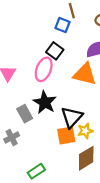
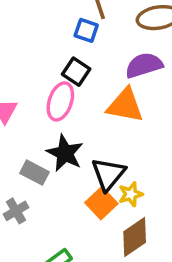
gray rectangle: (25, 114) -> (35, 173), turned -30
orange square: (66, 136) -> (101, 203), turned -30

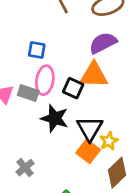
blue square: (86, 30) -> (37, 50), moved
black square: (76, 72) -> (73, 88), moved
gray rectangle: (35, 173) -> (28, 93), moved

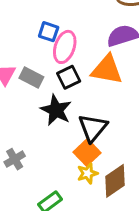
pink ellipse: (45, 80) -> (65, 47), moved
black square: (73, 88) -> (69, 77), moved, turned 30
yellow star: (109, 141) -> (88, 173), moved

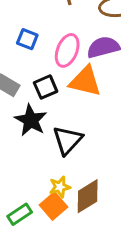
pink ellipse: (65, 47) -> (67, 50), moved
orange square: (87, 152) -> (54, 206), moved

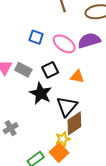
pink ellipse: (67, 50) -> (64, 44), turned -75
orange triangle: (85, 81) -> (77, 77), moved, size x0.6
brown diamond: (88, 196) -> (74, 123), moved

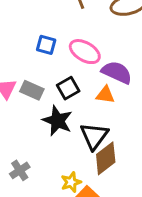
purple semicircle: (89, 41) -> (117, 72), moved, turned 45
yellow star: (63, 139) -> (71, 182), moved

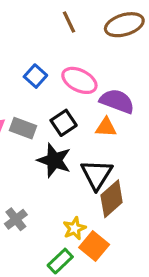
blue square: (46, 45) -> (35, 76), turned 30

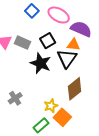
black triangle: (97, 175) -> (67, 58), moved

